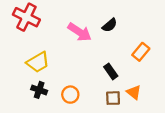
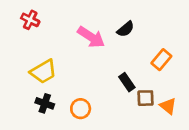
red cross: (26, 17) -> (30, 20), size x0.6
orange triangle: (134, 92) -> (168, 106), moved
brown square: (113, 98) -> (145, 98), moved

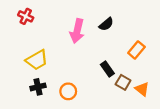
pink arrow: (91, 37) -> (77, 31), turned 70
brown square: (145, 98) -> (123, 82), turned 32
black cross: (45, 103) -> (38, 87), turned -32

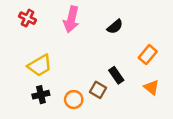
pink arrow: (77, 31) -> (71, 19), moved
brown square: (123, 82) -> (98, 90), moved
orange triangle: (142, 89) -> (151, 87), moved

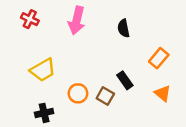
black semicircle: (115, 27) -> (124, 28), turned 119
black cross: (41, 95) -> (44, 113), moved
orange circle: (74, 100) -> (78, 93), moved

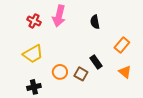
red cross: (30, 19) -> (34, 21), moved

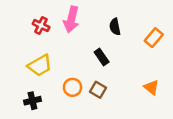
orange rectangle: (122, 45) -> (154, 38), moved
black rectangle: (96, 62) -> (102, 57), moved
black cross: (34, 87) -> (32, 101), moved

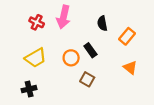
orange rectangle: (154, 38) -> (127, 36), moved
orange circle: (73, 87) -> (71, 58), moved
orange triangle: (151, 87) -> (130, 68), moved

